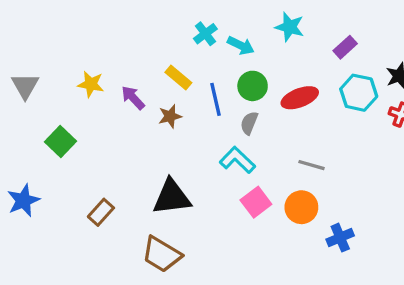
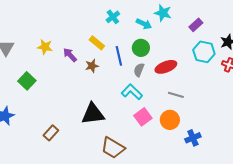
cyan arrow: (241, 45) -> (144, 24), moved
red ellipse: (300, 98) -> (166, 67), moved
brown rectangle: (101, 212) -> (51, 133), moved
brown trapezoid: (162, 254) -> (113, 148), moved

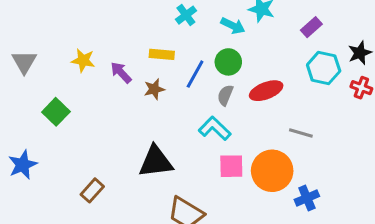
yellow rectangle: (97, 43) -> (162, 54), turned -35
blue line: (119, 56) -> (195, 74), turned 42
gray line: (176, 95) -> (301, 133), moved
pink square: (143, 117) -> (231, 166), turned 36
orange circle: (170, 120) -> (272, 171), size x1.4

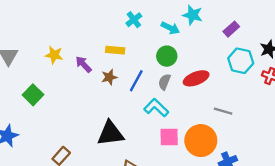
blue line: (195, 74) -> (136, 81), moved

